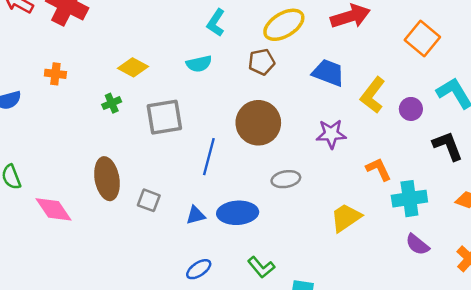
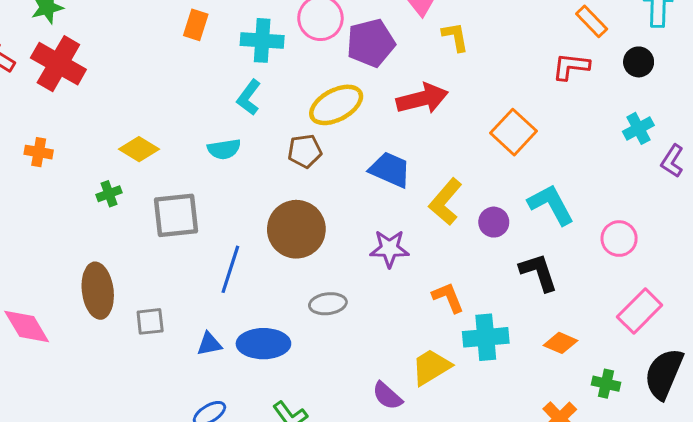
gray square: (149, 200) -> (150, 321), turned -30
yellow trapezoid: (346, 218) -> (431, 367), moved
purple semicircle: (417, 245) -> (387, 396), moved

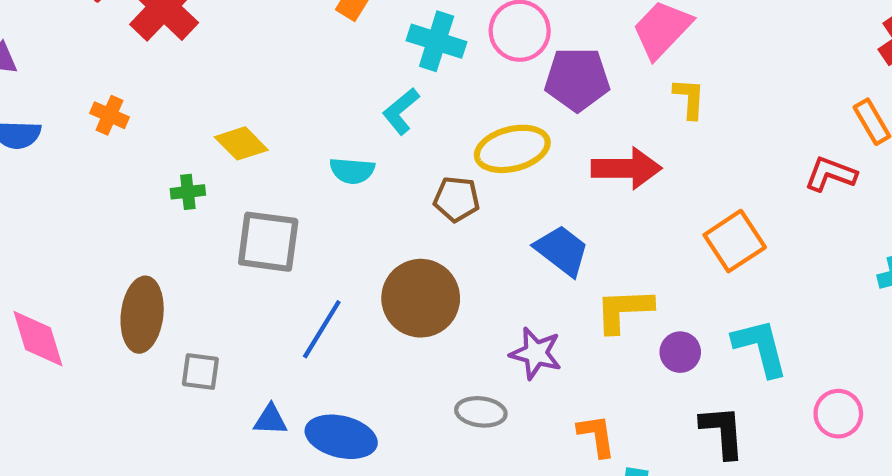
yellow L-shape: (446, 202) -> (624, 310), turned 33
gray ellipse: (328, 304) -> (481, 412), moved

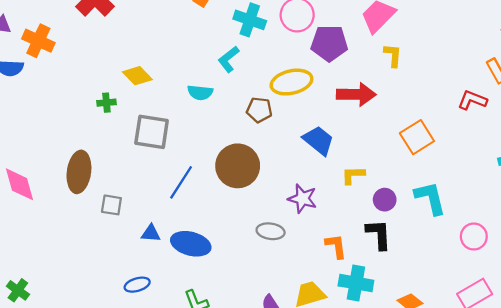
orange cross: (110, 115) -> (38, 41), moved, size x1.5
yellow L-shape: (624, 310) -> (353, 175), size x0.7
black L-shape: (723, 432) -> (379, 234), moved

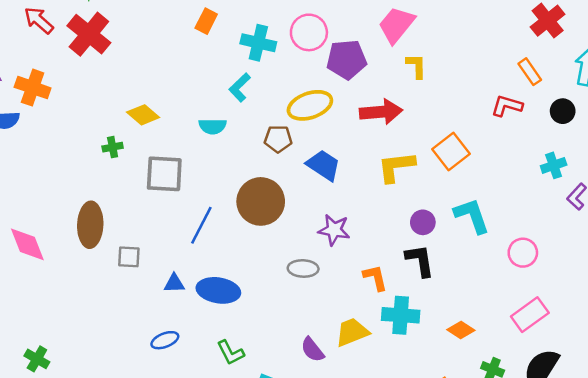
blue trapezoid: (318, 140) -> (323, 165), moved
yellow L-shape: (353, 175) -> (396, 167), moved, size x1.5

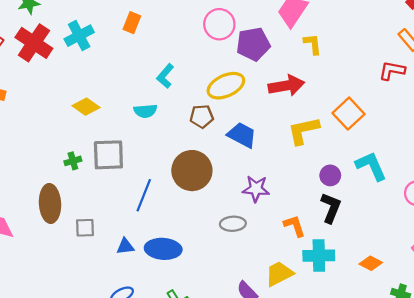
cyan cross: (258, 43) -> (79, 36), moved, turned -36
green cross: (113, 147) -> (73, 161), moved
black L-shape: (420, 260) -> (331, 208), turned 36

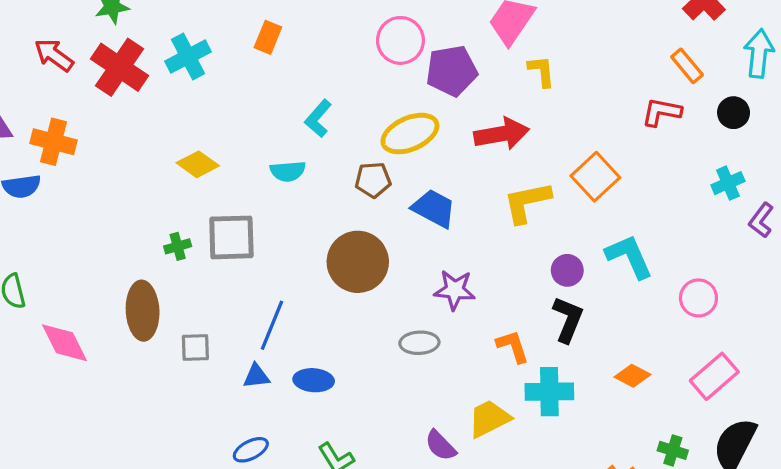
blue line: (144, 195) -> (272, 325), moved
blue ellipse: (163, 249) -> (314, 380), size x0.7
orange diamond: (371, 263) -> (633, 376), moved

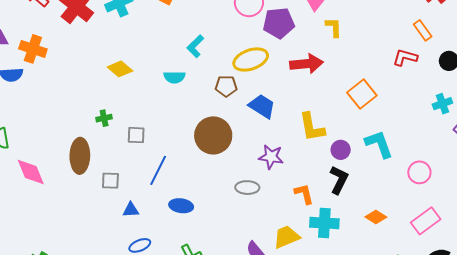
yellow L-shape: (527, 202) -> (312, 127), moved, turned -92
gray square: (231, 237) -> (136, 135), moved, size x0.6
blue triangle: (256, 376) -> (131, 210), moved

